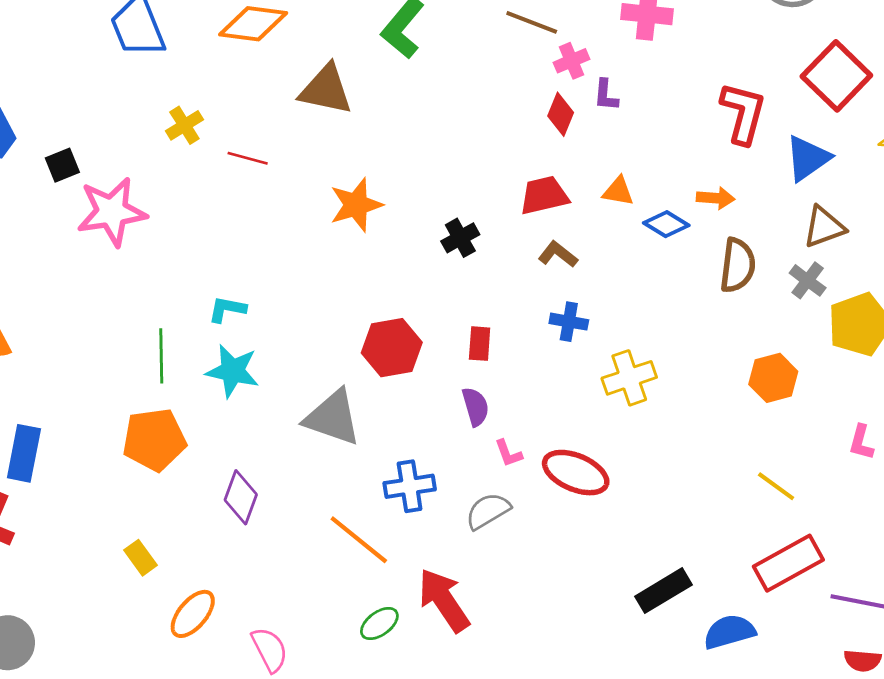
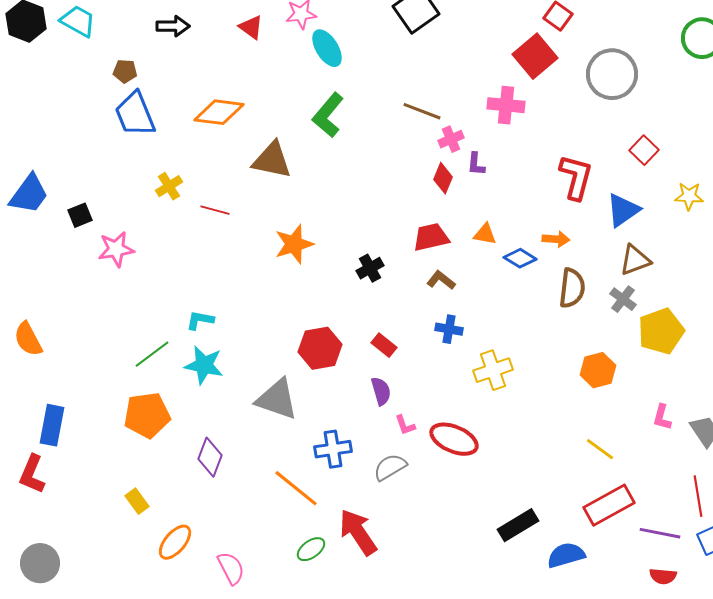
red square: (836, 76) -> (644, 150), size x0.6
pink star: (112, 212) -> (116, 249), size x0.7
red rectangle: (480, 344) -> (384, 345), turned -55
green line: (161, 356) -> (152, 354), turned 54

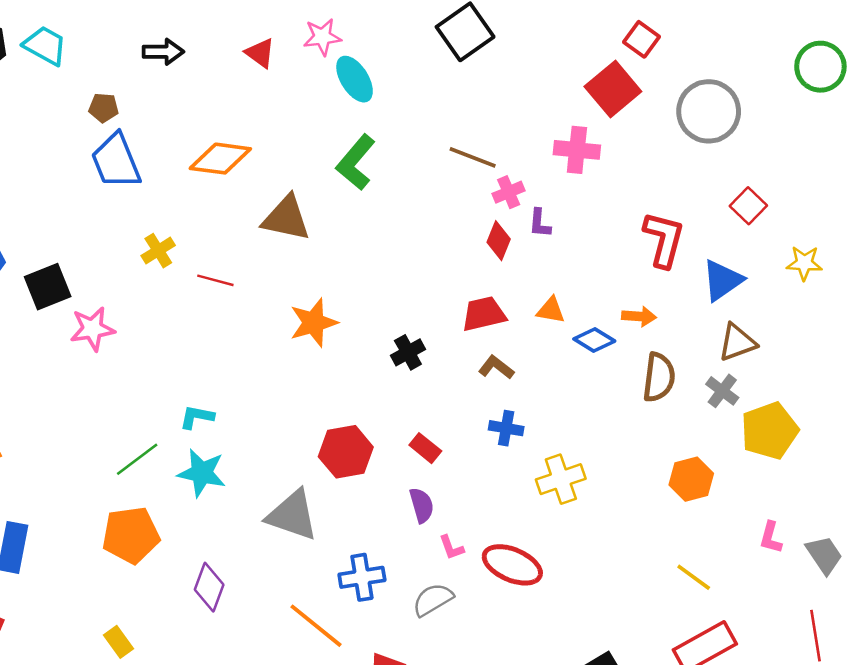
black square: (80, 215) -> (48, 287), size x1.5

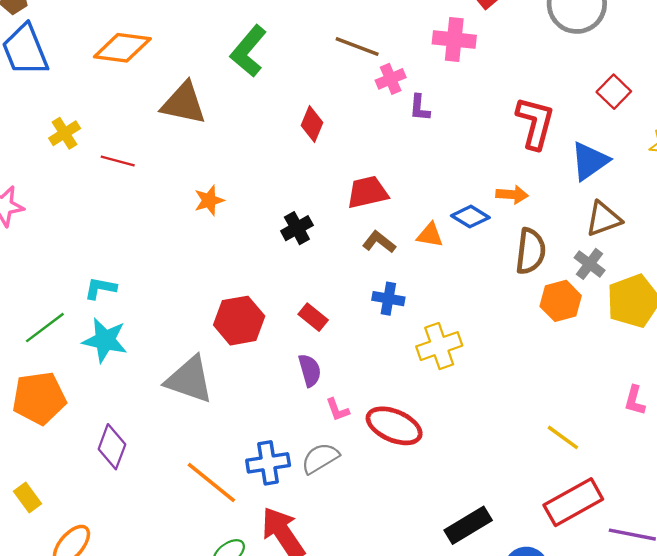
red diamond: (499, 241) -> (312, 124), moved
orange triangle: (551, 310) -> (430, 235), moved
orange star: (314, 323) -> (209, 200), size x0.7
orange hexagon: (691, 479) -> (561, 301), moved
blue cross: (362, 577) -> (268, 463), moved

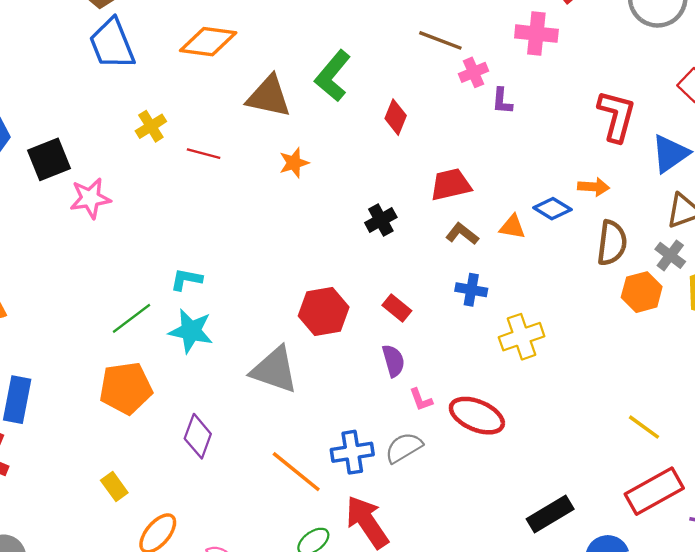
green L-shape: (248, 51) -> (333, 76), moved
orange star: (209, 200) -> (294, 163), moved

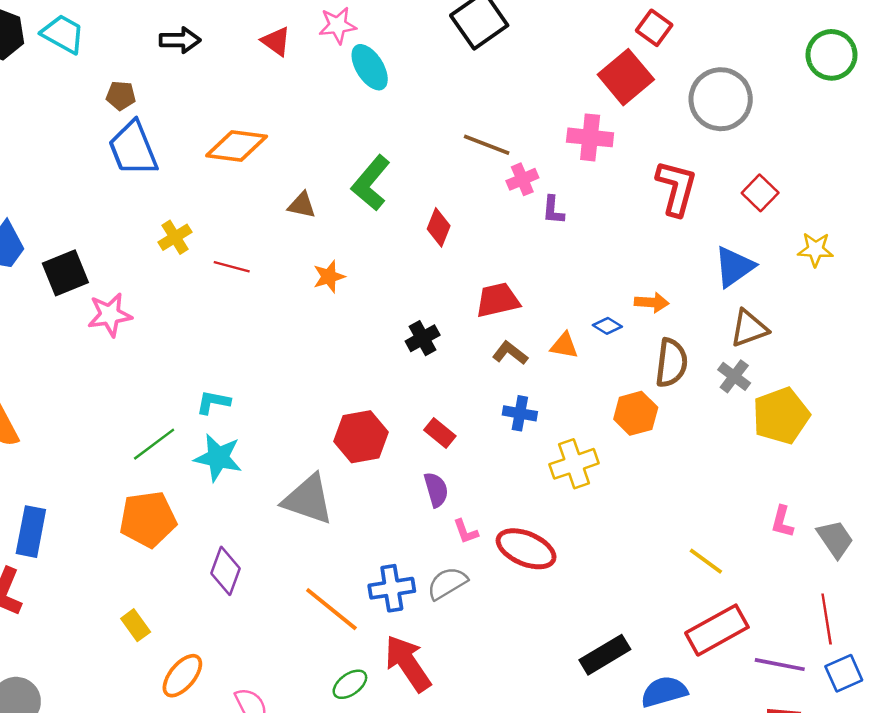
brown triangle: (269, 96) -> (302, 205), size x0.6
red L-shape: (616, 116) -> (676, 188), moved
blue diamond: (552, 209) -> (607, 326), size x0.7
orange hexagon: (642, 292) -> (636, 413), moved

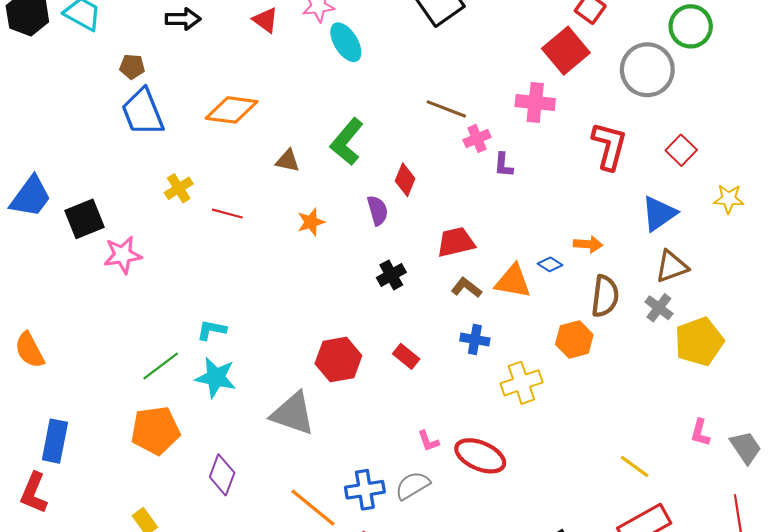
green circle: (832, 55) -> (691, 26), moved
orange triangle: (564, 346) -> (513, 281), size x1.5
purple semicircle: (436, 490) -> (378, 210), moved

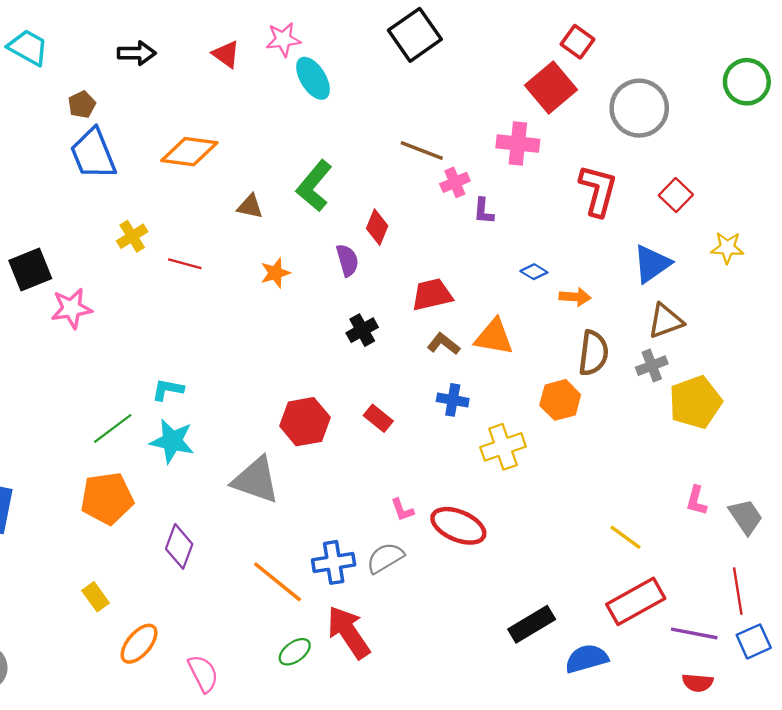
green circle: (691, 26) -> (747, 82), moved
brown pentagon: (132, 67) -> (82, 105), turned -30
blue diamond: (550, 264) -> (534, 272), moved
gray cross: (659, 308) -> (652, 366), turned 32

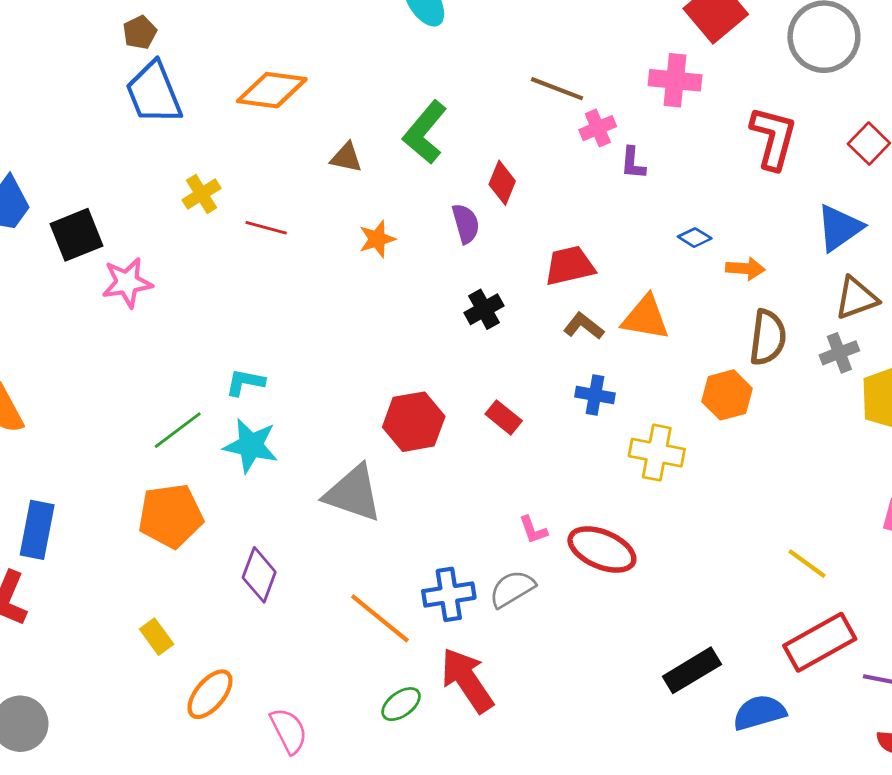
yellow cross: (503, 447) -> (657, 453), turned 30

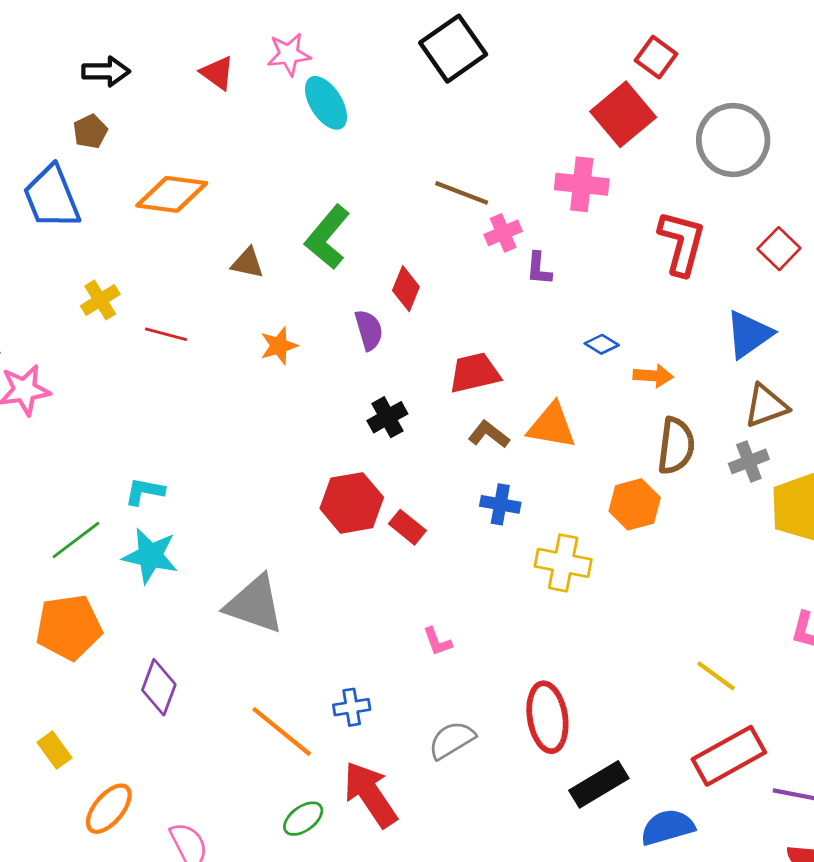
brown pentagon: (140, 32) -> (90, 131), moved
red hexagon: (414, 422) -> (352, 503), moved
red ellipse: (602, 550) -> (547, 717), moved, turned 58
gray semicircle: (512, 589) -> (452, 740), moved
blue cross: (449, 594) -> (352, 707), size x0.7

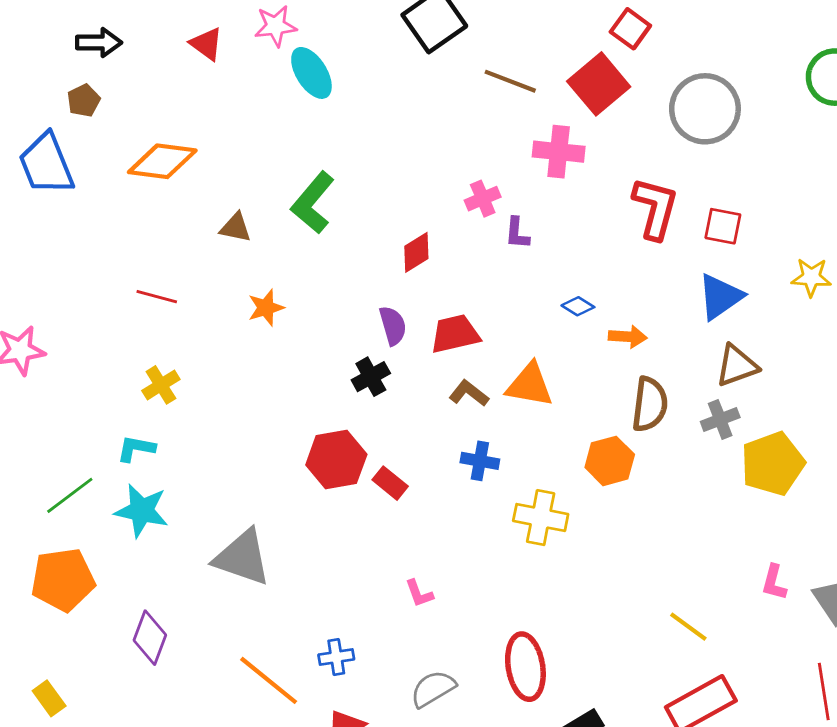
brown line: (462, 193) -> (510, 81), moved
red square: (779, 249) -> (723, 226), moved, turned -33
red diamond: (406, 289) -> (416, 252), moved, turned 36
yellow cross: (100, 300) -> (161, 385), moved
purple semicircle: (369, 330) -> (393, 326), moved

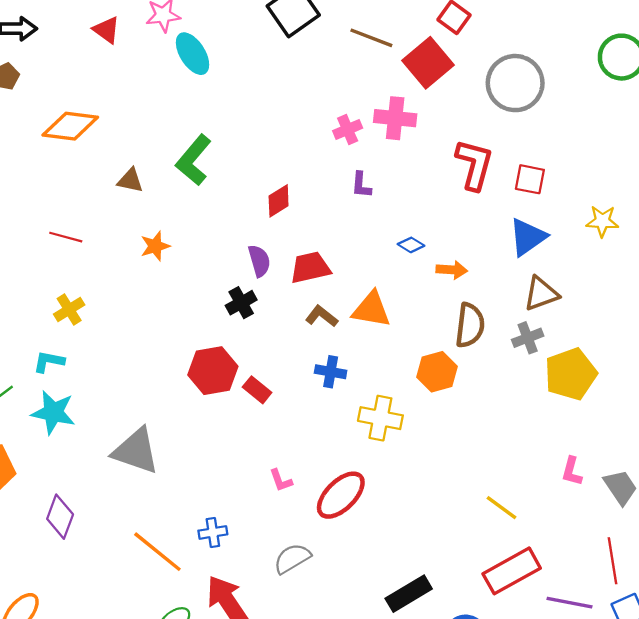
brown line: (510, 81) -> (371, 38), moved
pink cross: (483, 199) -> (348, 129), moved
red ellipse: (525, 667) -> (341, 495), moved, turned 54

